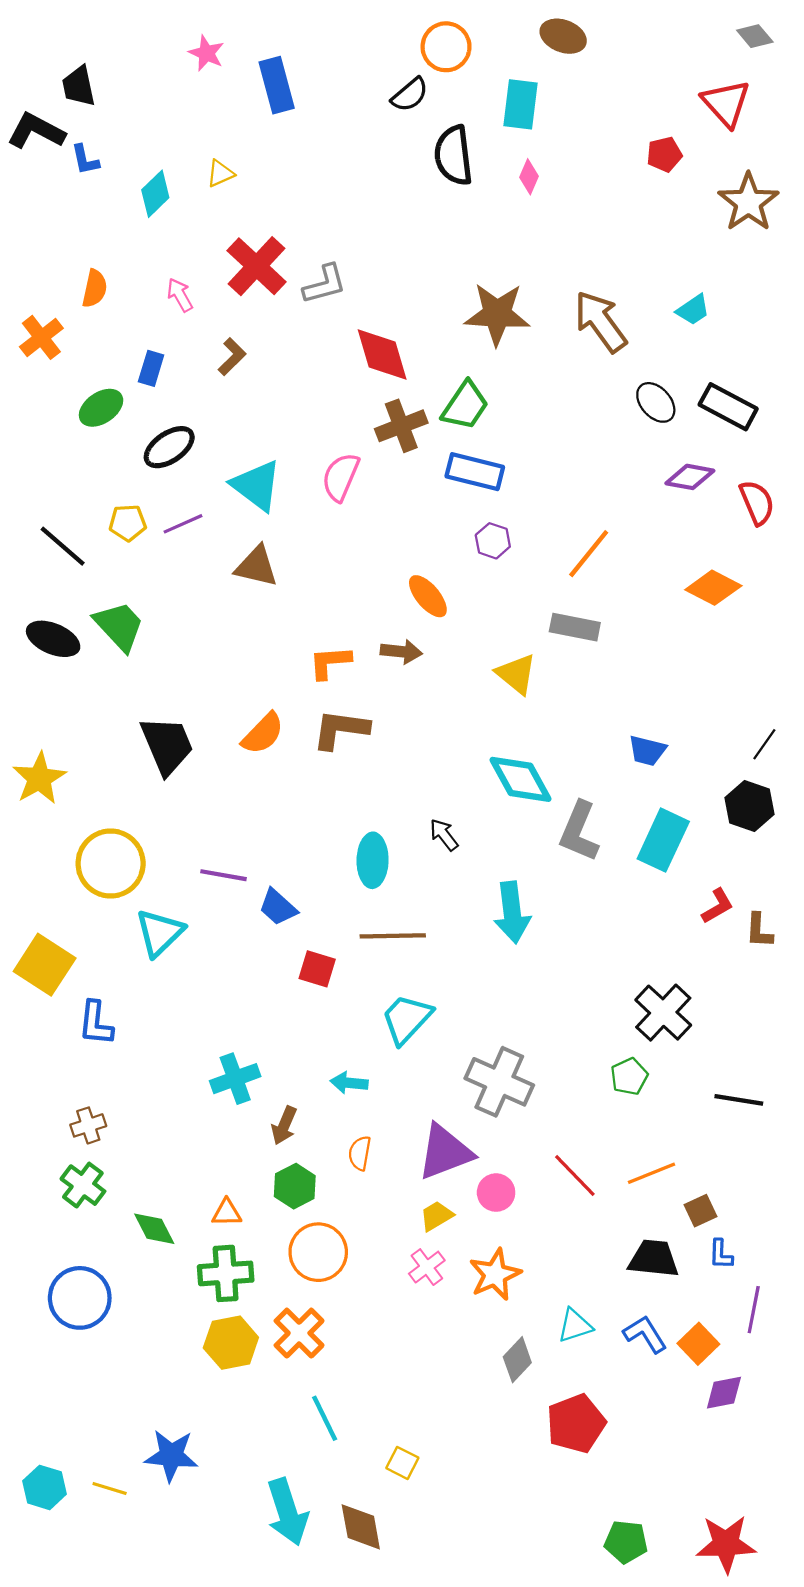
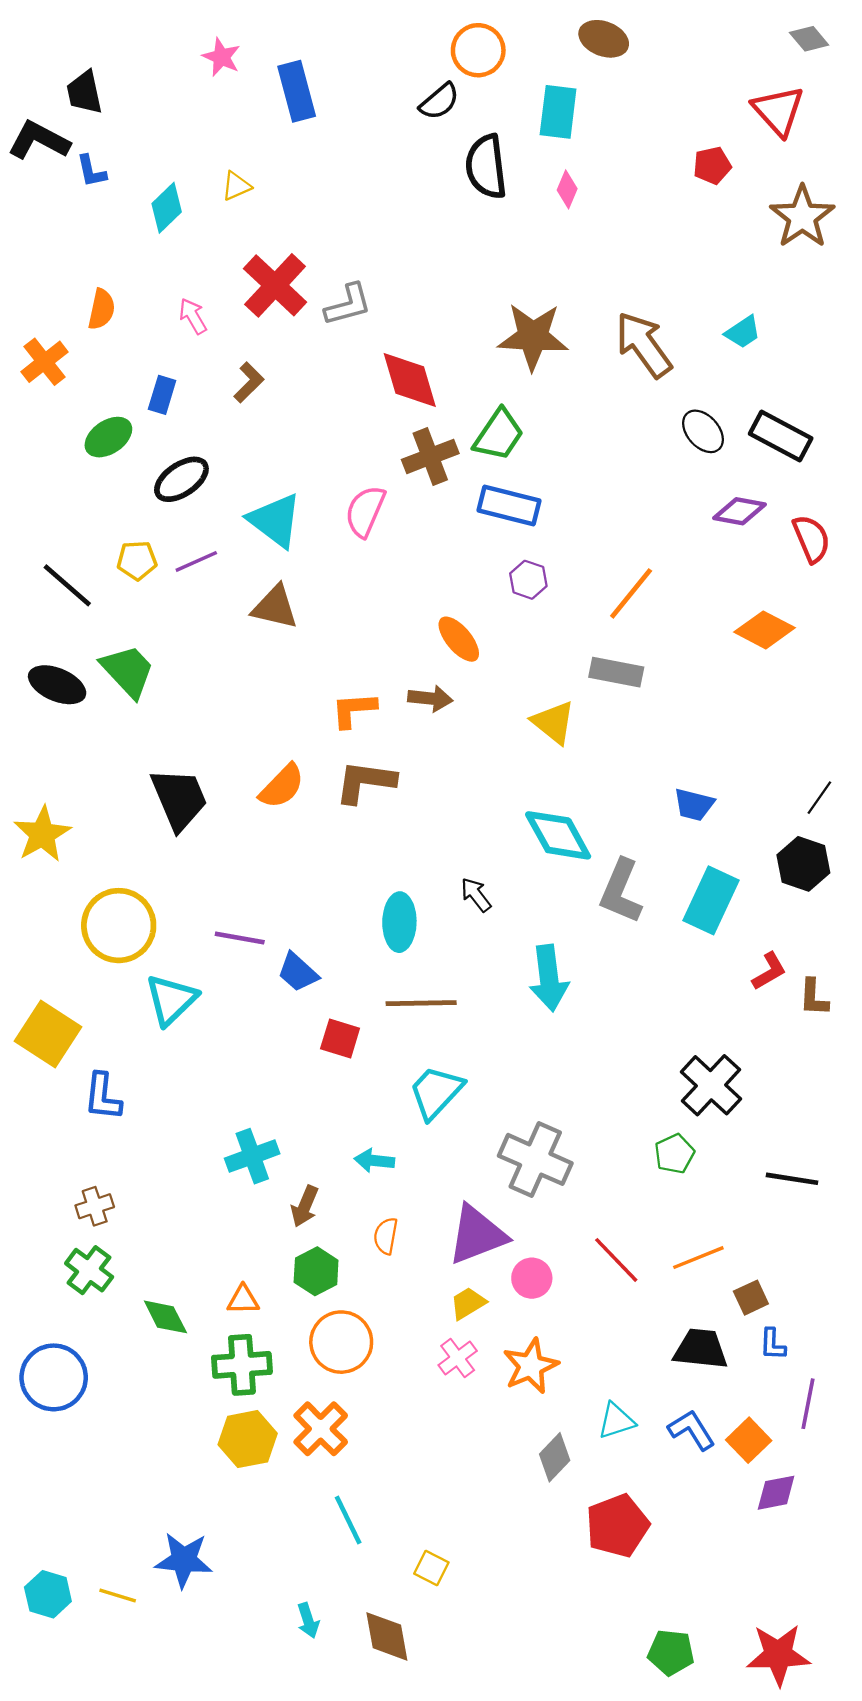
blue circle: (80, 1298) -> (54, 1377), moved
cyan arrow: (287, 1512) -> (308, 1621), size x0.5

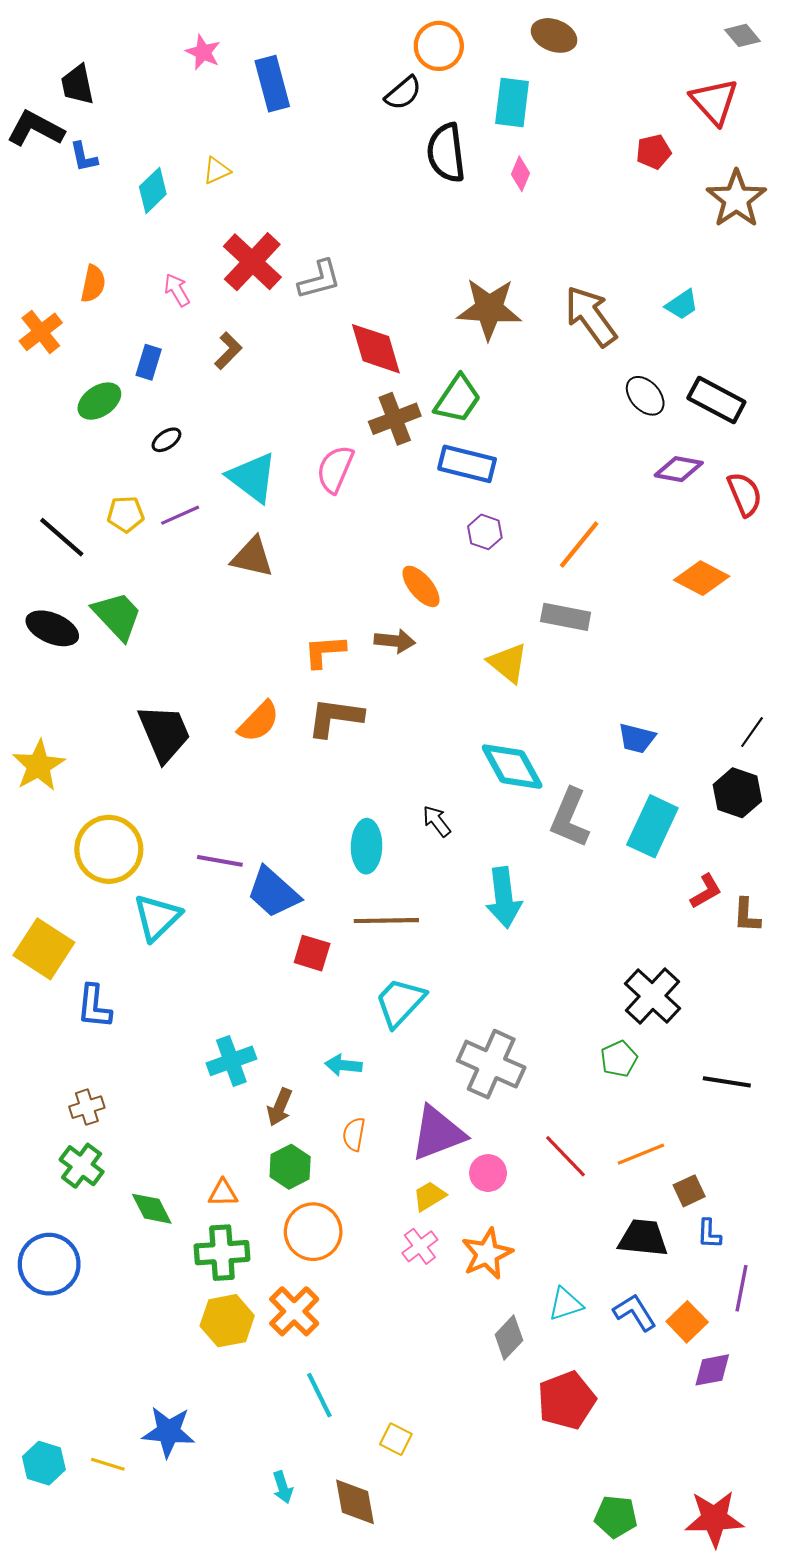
black ellipse: (181, 479) -> (166, 440), size x0.6
blue trapezoid: (298, 972) -> (273, 892), size x1.4

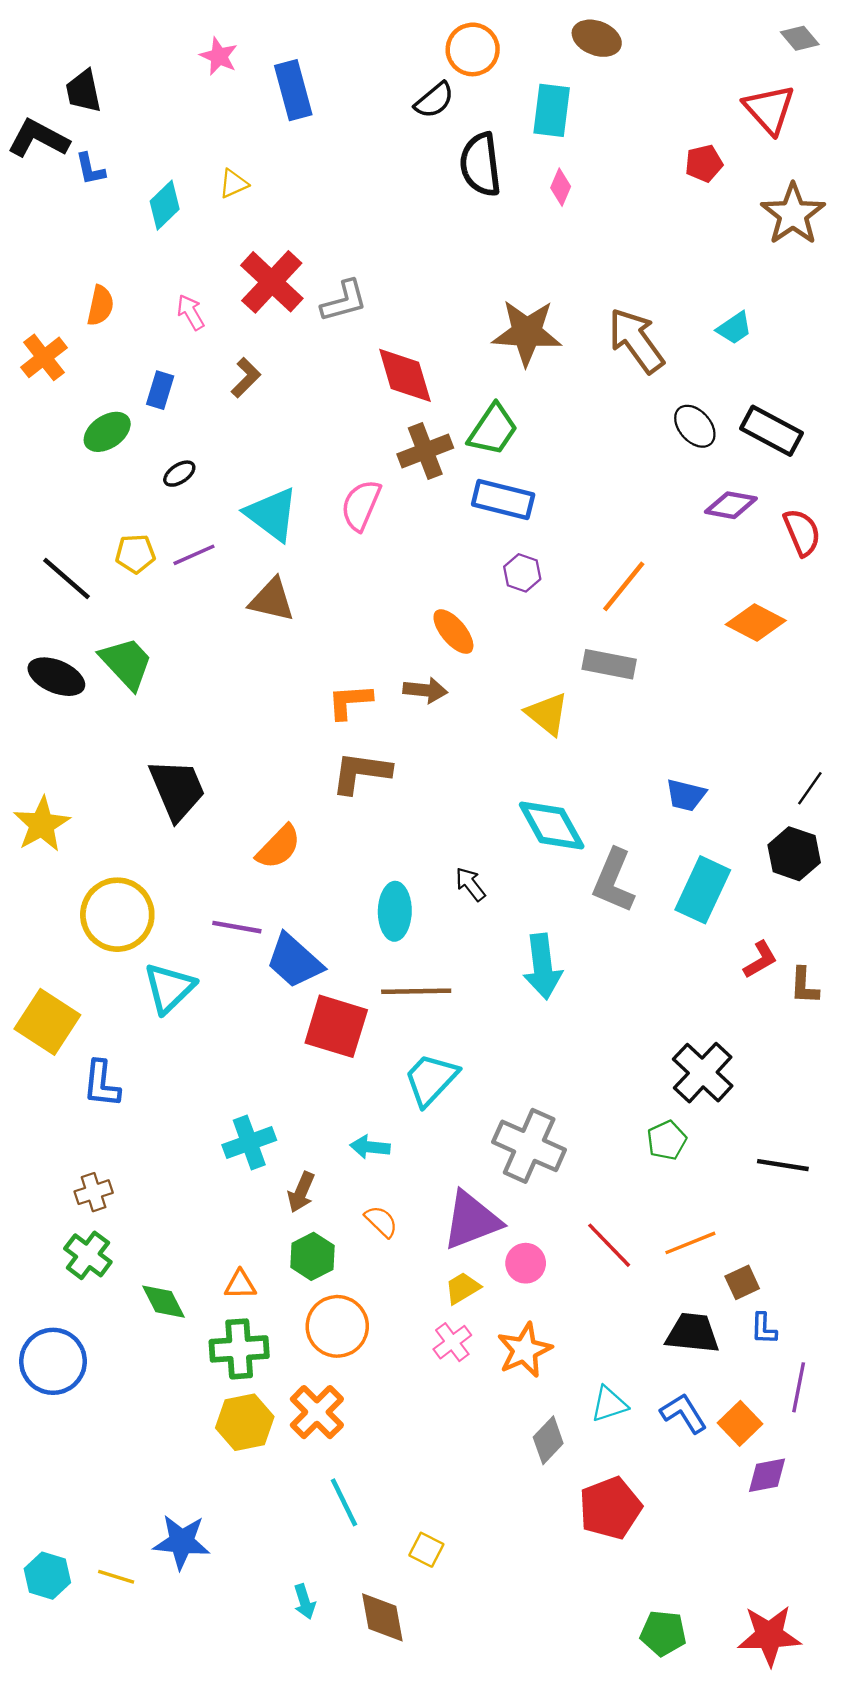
orange semicircle: (259, 722) -> (279, 847), moved
red square: (312, 953) -> (336, 1026), size x1.6
orange semicircle: (354, 1134) -> (381, 1221), turned 124

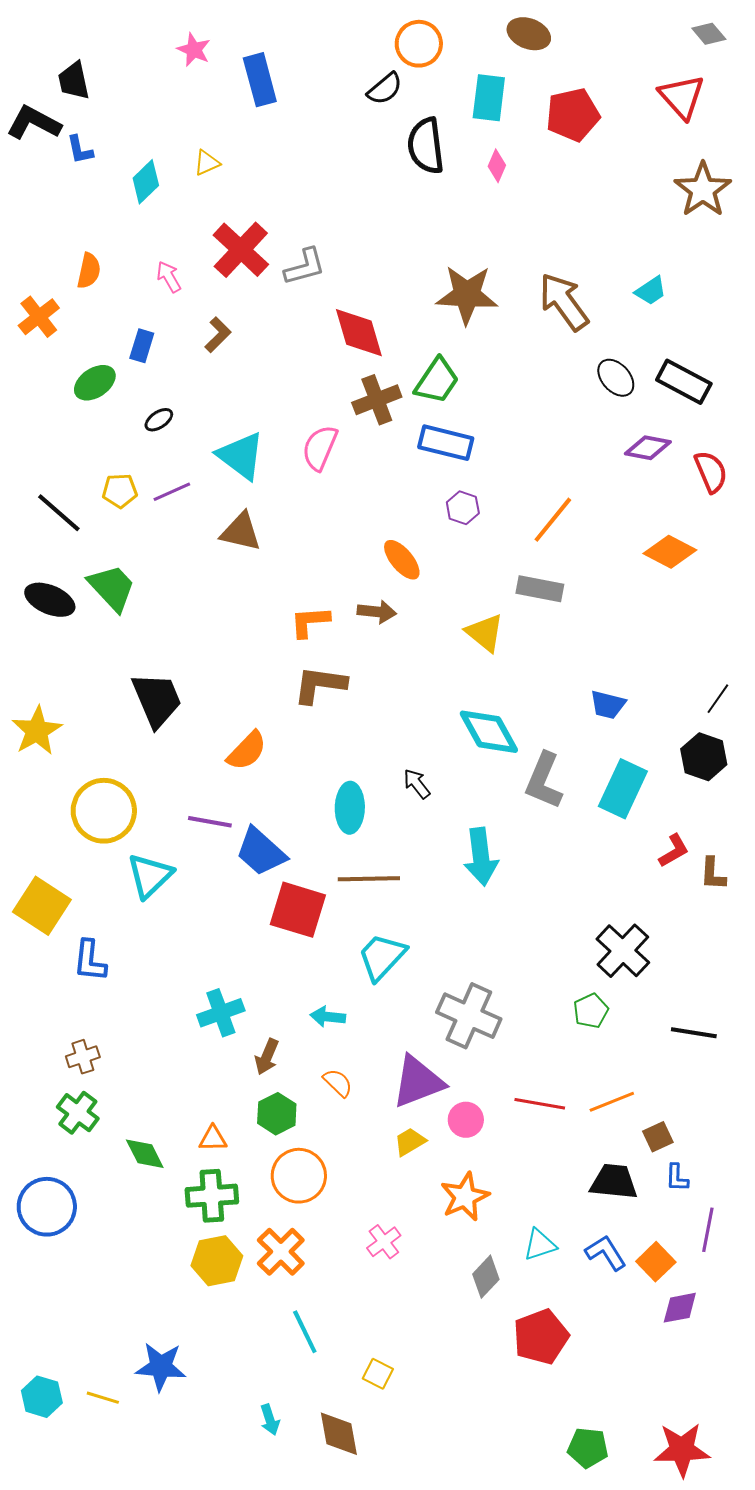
red pentagon: (704, 163) -> (573, 115), moved, size x1.6
red line: (609, 1245) -> (540, 1104), turned -36
pink cross: (452, 1342) -> (384, 1242), moved

